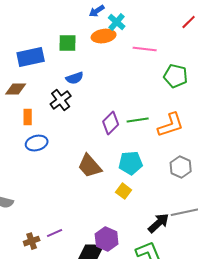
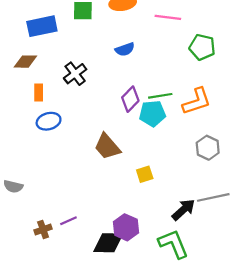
blue semicircle: (75, 78) -> (125, 49), moved
cyan pentagon: (131, 163) -> (152, 113), moved
yellow square: (124, 191) -> (145, 174), turned 35

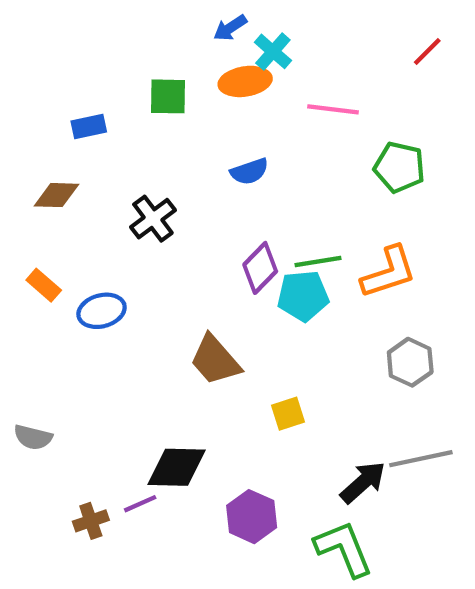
blue rectangle: (42, 26) -> (89, 126), size x0.6
orange rectangle: (39, 92) -> (44, 285), moved, turned -49
black diamond: (108, 243) -> (177, 467), moved

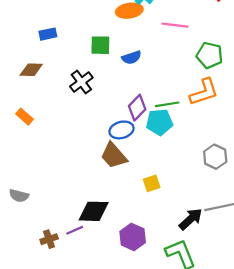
green square: (168, 96) -> (100, 45), moved
orange L-shape: (389, 272) -> (204, 92), moved
blue ellipse: (102, 311) -> (122, 130), moved

